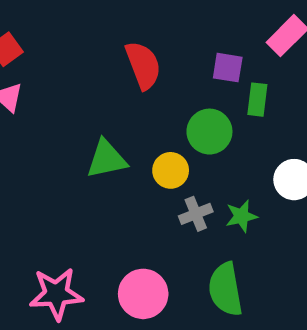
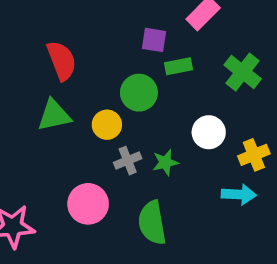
red semicircle: (143, 65) -> (62, 61), moved
green rectangle: (257, 100) -> (179, 66), turned 72
pink circle: (143, 294) -> (88, 204), moved

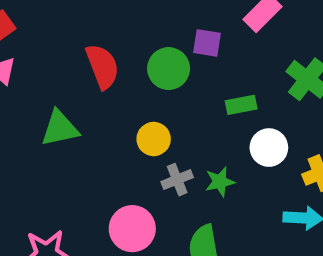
green rectangle: (179, 66) -> (241, 105), moved
green circle: (139, 93) -> (169, 69), moved
green triangle: (54, 115) -> (60, 128), moved

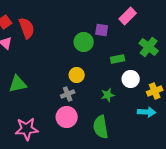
red semicircle: (102, 66) -> (27, 28), moved
green triangle: (60, 128) -> (18, 84), moved
gray cross: (177, 180) -> (68, 94), moved

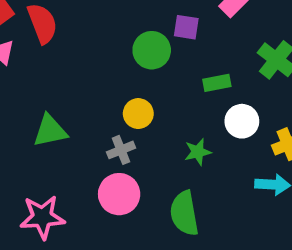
green triangle: (18, 84) -> (50, 131), moved

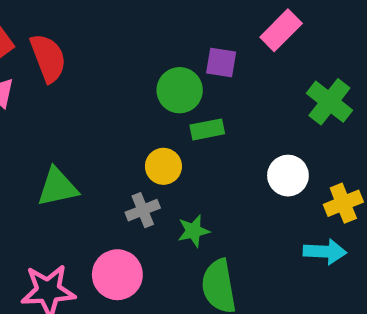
green rectangle: (217, 83) -> (207, 129), moved
green star: (198, 152) -> (193, 231), moved
pink circle: (119, 194) -> (117, 275), moved

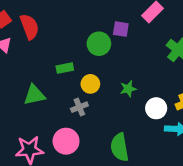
green rectangle: (207, 129) -> (65, 68), moved
white circle: (288, 176) -> (156, 108), moved
green star: (193, 231) -> (128, 89), moved

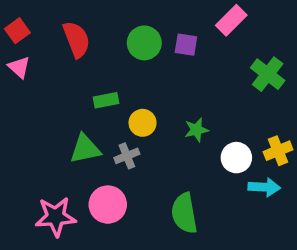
red semicircle: (29, 27) -> (76, 39), moved
green circle: (99, 44) -> (144, 43), moved
green triangle: (34, 95) -> (85, 149), moved

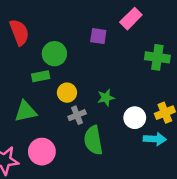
green circle: (144, 43) -> (54, 54), moved
green cross: (268, 74) -> (157, 57), turned -30
gray cross: (127, 156) -> (77, 115), moved
green semicircle: (184, 213) -> (93, 140), moved

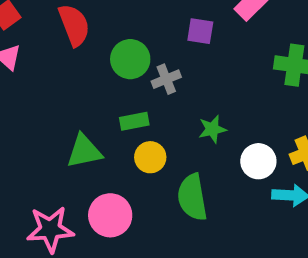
green rectangle: (41, 76) -> (134, 121), moved
yellow circle: (67, 93) -> (150, 157), moved
gray cross: (77, 115) -> (166, 79), moved

